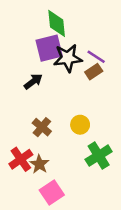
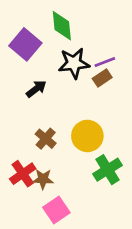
purple square: (49, 48) -> (25, 44), moved, turned -36
purple line: (96, 57) -> (105, 62), turned -54
yellow circle: (80, 125) -> (87, 136), size x1.5
brown star: (39, 164) -> (43, 179), turned -30

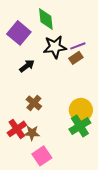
yellow circle: (87, 136) -> (81, 110), moved

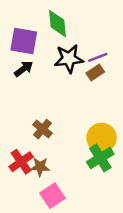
purple square: (19, 33) -> (24, 41), turned -30
black arrow: (27, 66) -> (24, 69), moved

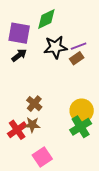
green diamond: (58, 24) -> (46, 19), turned 70
brown star: (40, 167) -> (32, 125), moved

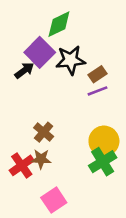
purple square: (19, 33) -> (40, 52), moved, turned 35
purple line: (79, 46) -> (98, 91), moved

